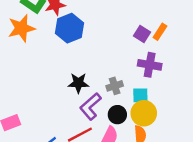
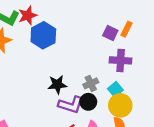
cyan square: (140, 95) -> (115, 89), turned -32
purple L-shape: (90, 106) -> (71, 105), turned -115
black circle: (117, 115) -> (88, 102), moved

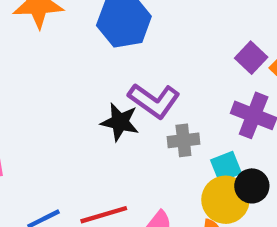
black circle: (88, 102) -> (252, 186), moved
purple L-shape: (71, 105) -> (154, 101), moved

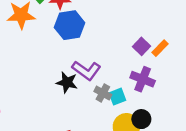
gray cross: (183, 140) -> (103, 93), turned 35
cyan square: (226, 167) -> (117, 97), moved

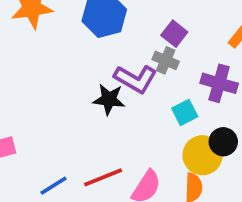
purple square: (141, 46) -> (174, 34), moved
gray cross: (103, 93) -> (166, 60), moved

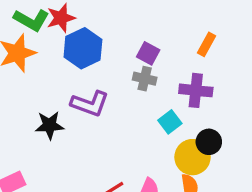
purple L-shape: (136, 79) -> (90, 104), moved
black star: (109, 99) -> (49, 125), moved

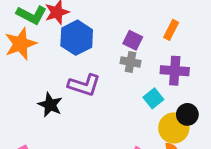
orange rectangle: (207, 44) -> (171, 30), moved
black star: (49, 125) -> (50, 105), turned 30

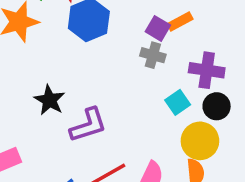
orange rectangle: (171, 30) -> (180, 21), moved, turned 30
purple L-shape: (84, 85) -> (88, 125), moved, turned -40
black circle: (187, 114) -> (217, 106), moved

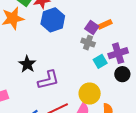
purple cross: (207, 70) -> (118, 53), turned -30
cyan square: (178, 102) -> (100, 61), moved
yellow circle: (200, 141) -> (90, 94), moved

